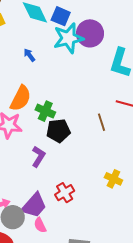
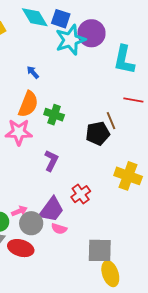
blue arrow: (29, 55) -> (33, 72), moved
black pentagon: (58, 131) -> (98, 133), moved
yellow cross: (113, 179) -> (128, 176), size x1.5
pink semicircle: (40, 225) -> (59, 229), turned -42

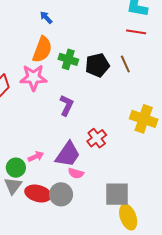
red line: (133, 100) -> (136, 32), moved
black pentagon: (98, 133) -> (97, 65), moved
gray circle: (31, 223) -> (61, 194), moved

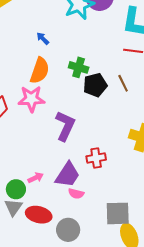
green cross: (68, 59) -> (79, 67), moved
purple L-shape: (67, 105) -> (65, 126), size x1.4
red cross: (97, 138) -> (96, 158), turned 30
gray circle: (61, 194) -> (68, 230), moved

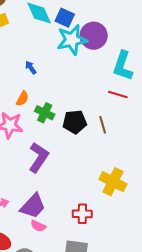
green cross: (79, 67) -> (45, 113), moved
orange semicircle: (40, 71) -> (22, 99), size x0.6
red cross: (96, 158) -> (82, 214), moved

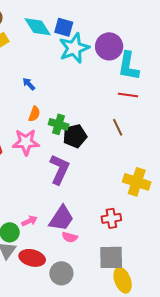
purple circle: (94, 36) -> (109, 46), moved
blue arrow: (31, 67) -> (29, 84), moved
black pentagon: (75, 122) -> (75, 136), moved

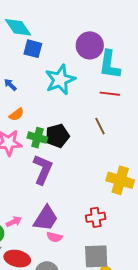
blue square: (64, 27) -> (33, 49), moved
cyan star: (74, 48) -> (60, 80), moved
orange semicircle: (34, 114) -> (16, 114), turned 35
green cross: (59, 124) -> (37, 138), moved

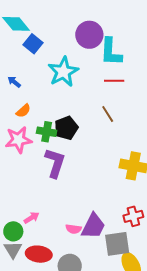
blue square: (33, 49) -> (33, 44), turned 30
red cross: (96, 217) -> (133, 216), moved
purple trapezoid: (46, 218) -> (93, 226), moved

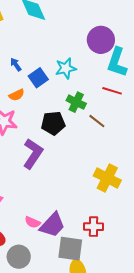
blue square: (33, 44) -> (38, 78), moved
cyan star: (63, 72) -> (66, 68), size x0.7
brown line: (108, 114) -> (97, 121), turned -36
green cross: (47, 132) -> (76, 102), moved

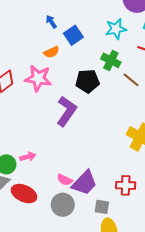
cyan star: (66, 68) -> (116, 29), moved
gray square: (70, 249) -> (102, 207), size x0.6
gray circle: (19, 257) -> (63, 205), moved

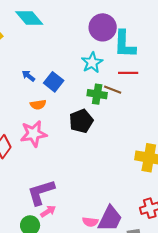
orange semicircle: (51, 52) -> (38, 105), turned 35
brown line: (131, 80) -> (113, 90), moved
purple L-shape: (66, 111) -> (41, 192), moved, turned -124

